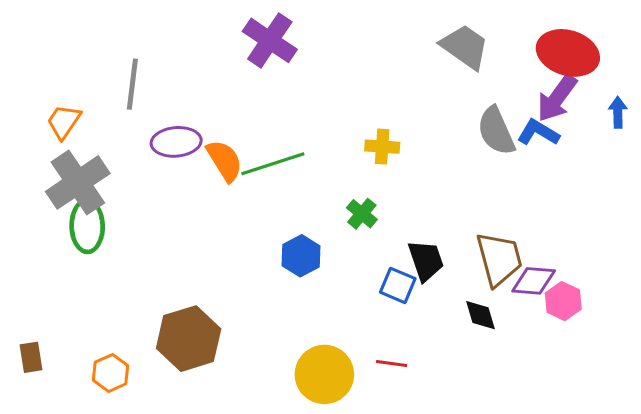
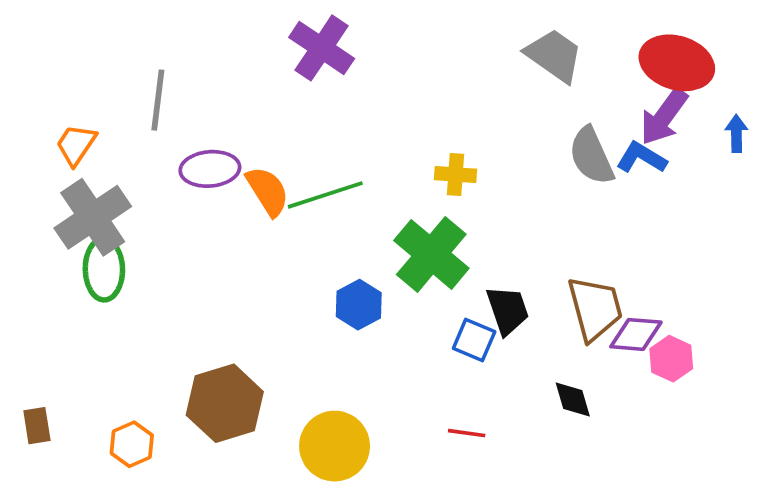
green cross: (362, 214) -> (431, 254), size x2.0
black diamond: (480, 315) -> (573, 400), moved
yellow circle: (324, 374) -> (335, 446), moved

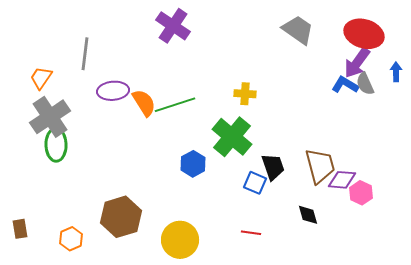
gray semicircle: (591, 156) -> (365, 84), moved, size x0.7

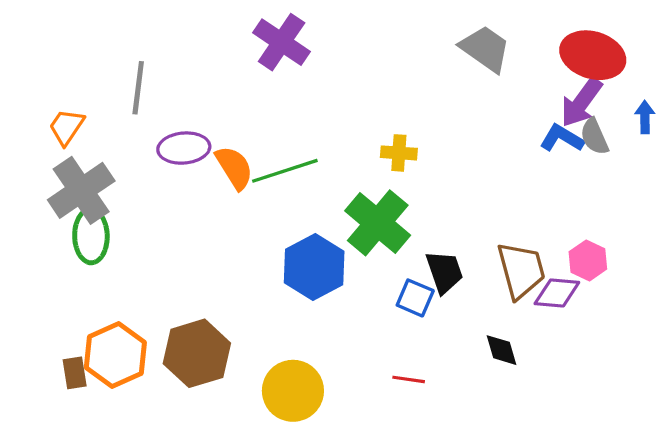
blue hexagon: (193, 164) -> (314, 267), size x1.5
pink hexagon: (361, 193) -> (588, 260), moved
brown rectangle: (20, 229) -> (75, 373), moved
orange hexagon: (71, 239) -> (115, 355), moved, size x1.6

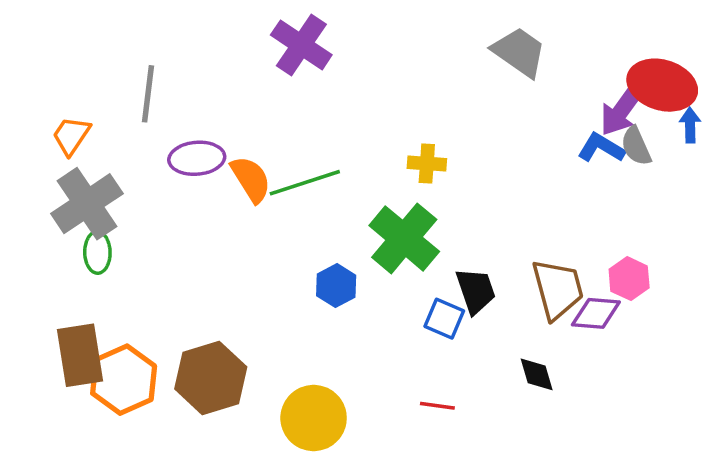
red ellipse: (593, 55) -> (662, 85), moved
green ellipse: (91, 236) -> (97, 252), size x0.7
blue hexagon: (314, 267) -> (336, 286), size x0.6
brown rectangle: (75, 373) -> (80, 355), moved, size x1.8

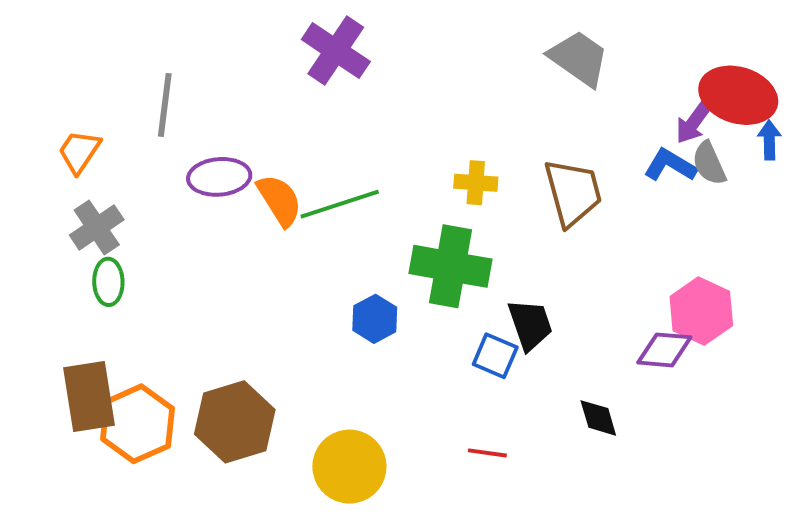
purple arrow: (622, 109) -> (694, 122), size x0.7
gray cross: (87, 204) -> (97, 227), size x0.7
green cross: (404, 238) -> (451, 266), turned -30
pink hexagon: (629, 279) -> (701, 311), size x1.4
brown trapezoid: (558, 289) -> (573, 192), moved

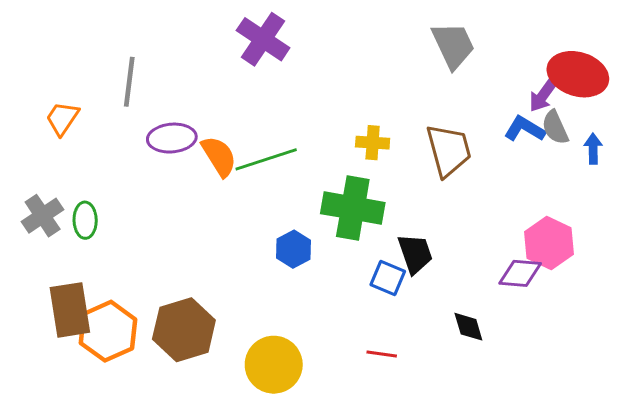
gray trapezoid: (579, 58) -> (453, 45), turned 30
blue arrow: (769, 140) -> (593, 149), moved
gray cross: (97, 227) -> (43, 216), moved

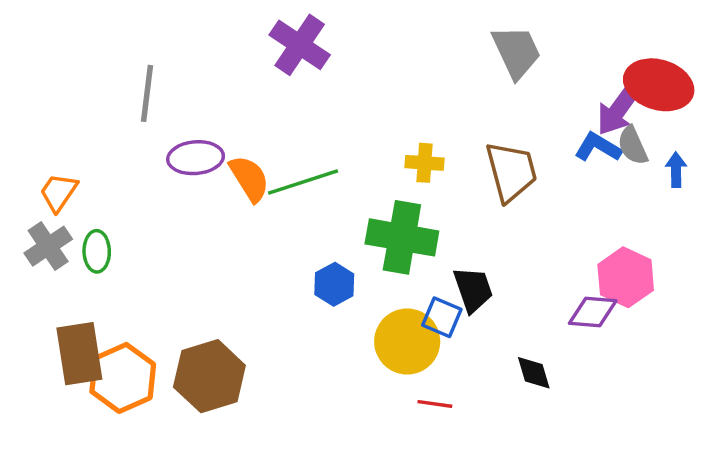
purple arrow: (543, 95) -> (619, 109), size x1.4
orange trapezoid: (62, 118) -> (59, 192), moved
yellow circle: (274, 365) -> (407, 341), moved

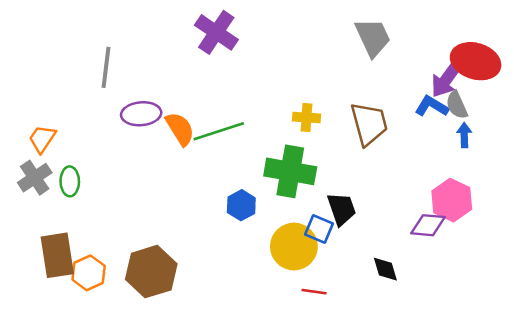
blue arrow: (676, 170) -> (464, 135), moved
orange hexagon: (123, 378) -> (89, 273), size x0.7

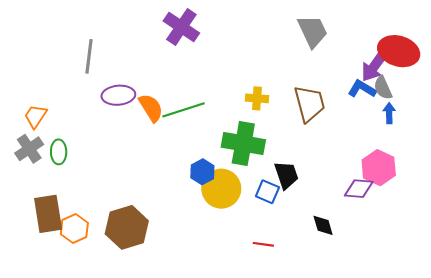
yellow circle: (294, 247) -> (221, 189), moved

